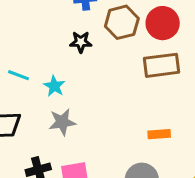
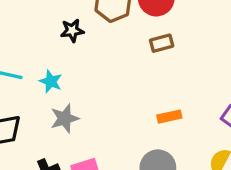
brown rectangle: (162, 65) -> (162, 43), size x0.6

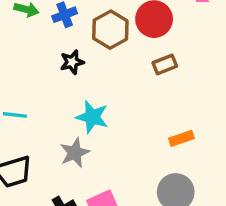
cyan star: (51, 81) -> (92, 117), moved, size x1.4

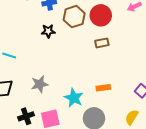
cyan star: (92, 117) -> (74, 98), moved

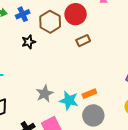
gray star: (40, 84) -> (45, 94), moved
orange rectangle: (103, 88) -> (89, 94), moved

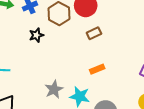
orange rectangle: (89, 94) -> (97, 69), moved

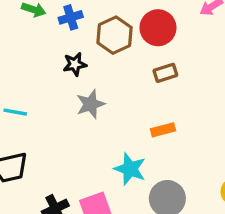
gray star: (54, 89) -> (90, 104), moved

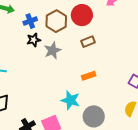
blue cross: (71, 17) -> (30, 21), moved
gray star: (90, 104) -> (53, 50), moved

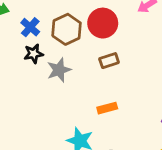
blue cross: (30, 21) -> (30, 27), turned -32

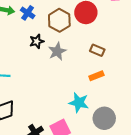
blue cross: (30, 27) -> (28, 13), moved
brown rectangle: (109, 61) -> (97, 50), moved, turned 48

